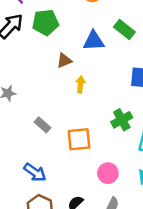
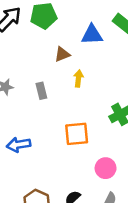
gray rectangle: (43, 125) -> (41, 91), moved, turned 35
blue arrow: (35, 172) -> (19, 145), moved, turned 135

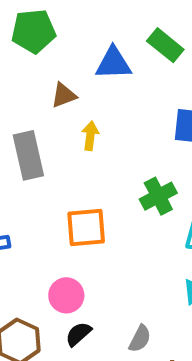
gray rectangle: (41, 91) -> (28, 155), size x1.6
pink circle: (106, 168) -> (66, 295), moved

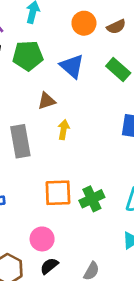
blue triangle: (113, 63) -> (72, 66), moved, turned 40
green cross: (158, 196) -> (92, 199), moved

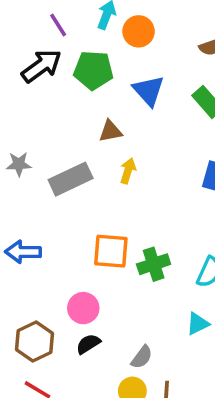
orange circle: (84, 23) -> (139, 31), moved
gray rectangle: (20, 141) -> (71, 179), turned 68

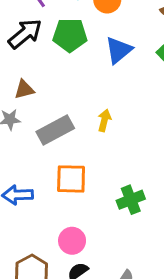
blue triangle: (149, 91) -> (119, 50), turned 36
brown triangle: (110, 131) -> (24, 89), moved
orange square: (111, 251) -> (71, 179), moved

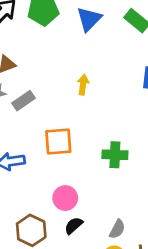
gray rectangle: (55, 130) -> (24, 101), moved, size x0.7
green cross: (131, 200) -> (115, 155), turned 30

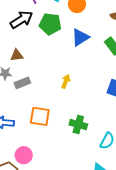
green cross: (115, 155) -> (78, 125), moved
pink circle: (65, 198) -> (24, 155), moved

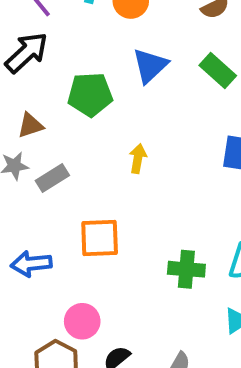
green pentagon: (50, 24) -> (90, 95), moved
green cross: (78, 125) -> (186, 269), moved

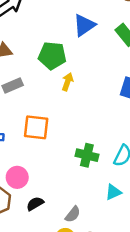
green pentagon: (90, 95) -> (52, 56), moved

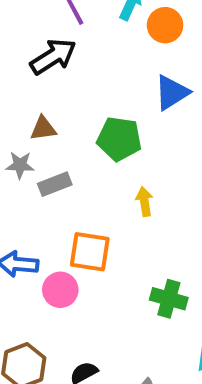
yellow arrow: (68, 82) -> (144, 202), moved, turned -30
pink circle: (17, 177) -> (60, 290), moved

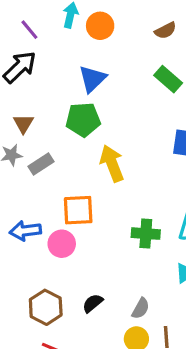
blue triangle: (172, 93) -> (92, 79), moved
brown triangle: (43, 129) -> (23, 124), turned -40
yellow arrow: (144, 202) -> (112, 163), size x1.6

